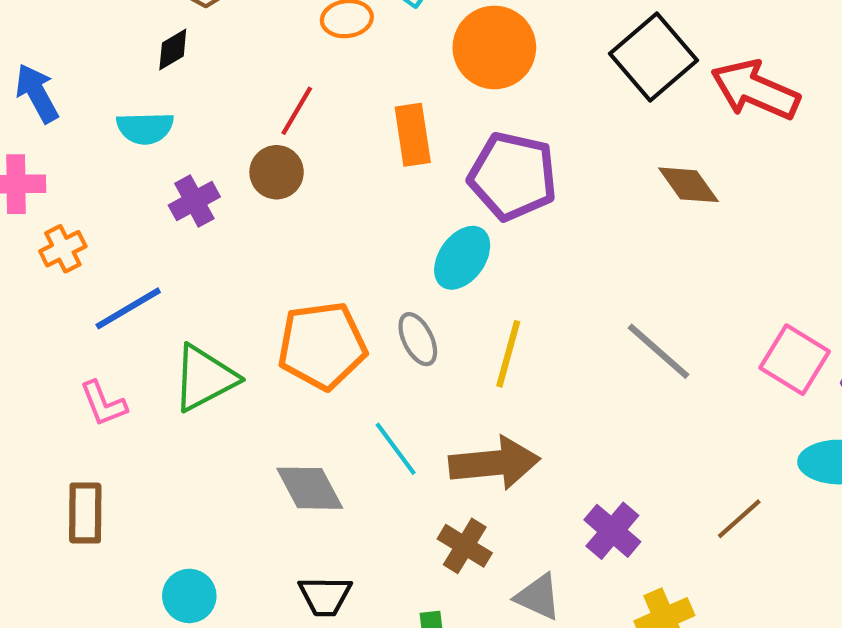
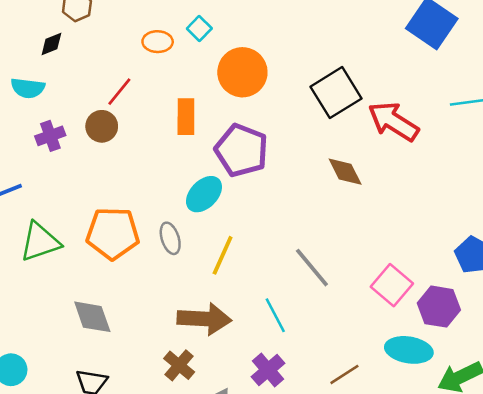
cyan line: (396, 449) -> (275, 315), moved

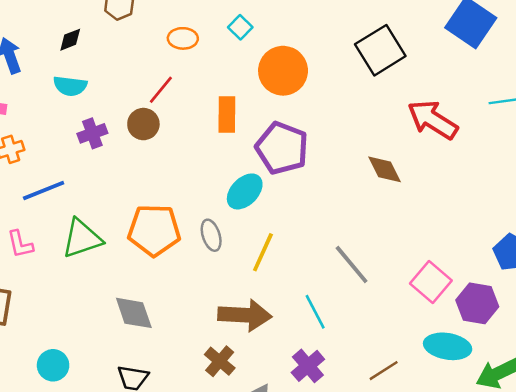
orange ellipse: (158, 42) -> (183, 38), moved
black diamond: (51, 44) -> (70, 40), moved
black square: (336, 93) -> (380, 50), moved

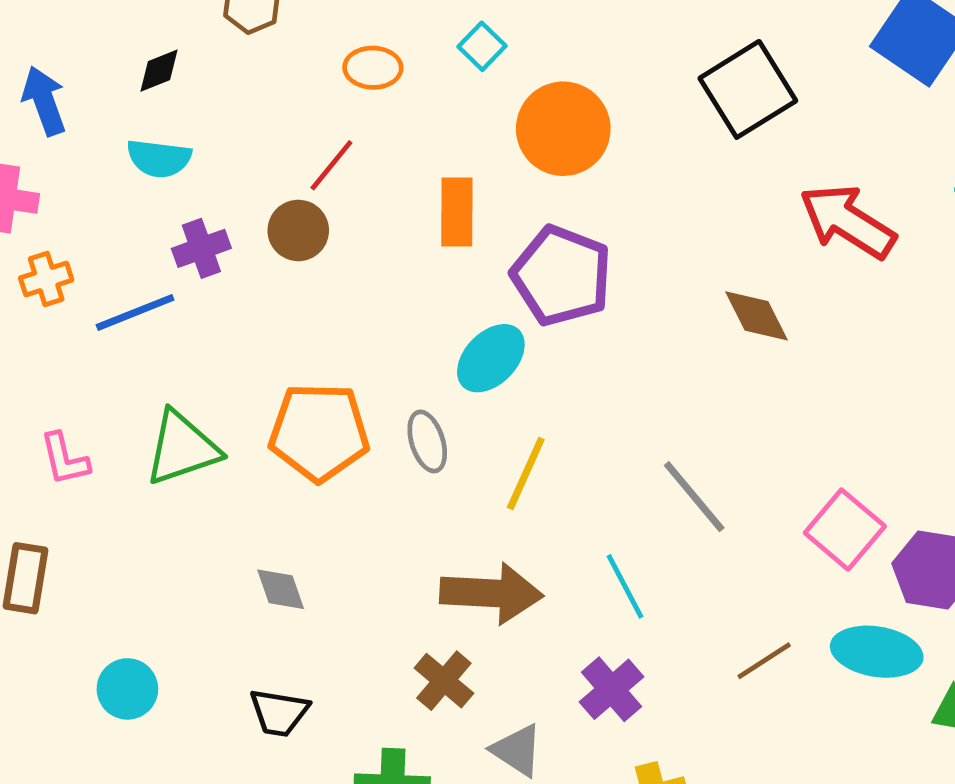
blue line: (44, 190) -> (135, 312), moved
gray diamond: (134, 313) -> (281, 589), size x0.7
brown line: (384, 371) -> (764, 661), moved

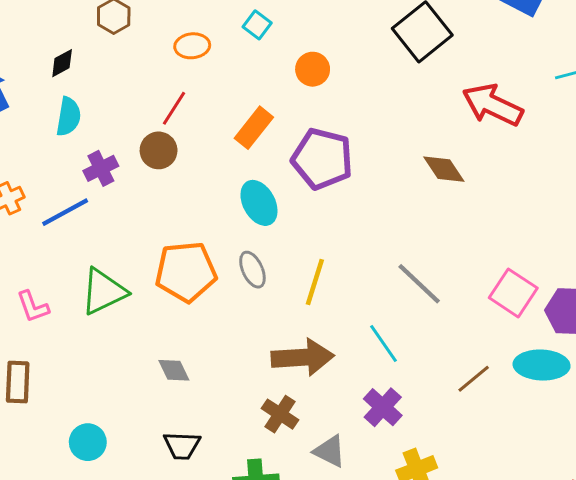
orange circle: (563, 129) -> (313, 69), size x0.6
cyan semicircle: (159, 158) -> (68, 117), turned -81
orange rectangle: (457, 212) -> (254, 128), turned 45
cyan ellipse: (491, 358) -> (259, 203), moved, turned -66

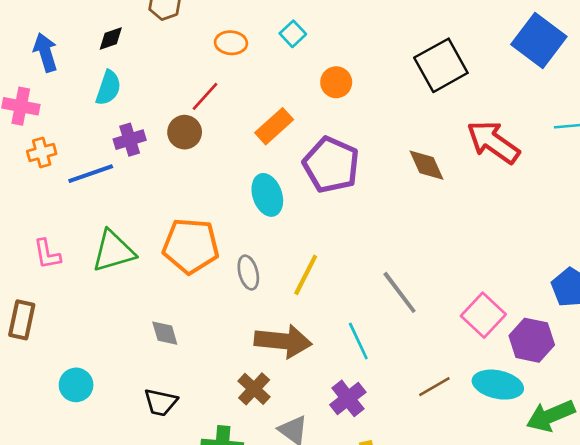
brown diamond: (444, 169) -> (426, 165), moved
gray ellipse: (252, 270) -> (248, 273), moved

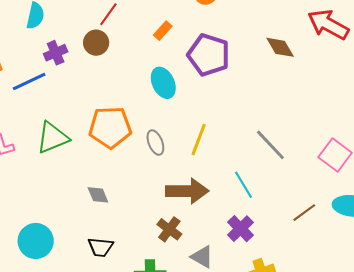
orange rectangle: (274, 126) -> (163, 31), size x0.7
cyan circle: (76, 385) -> (36, 241), size x1.4

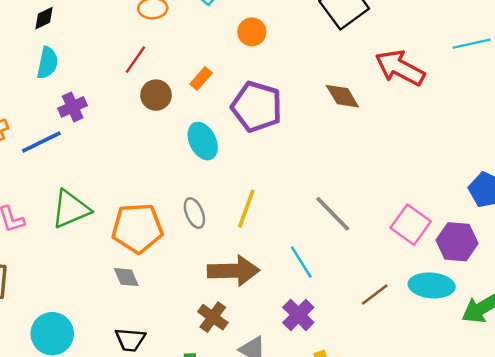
brown circle: (96, 43) -> (156, 95), moved
orange pentagon: (110, 127) -> (137, 228), moved

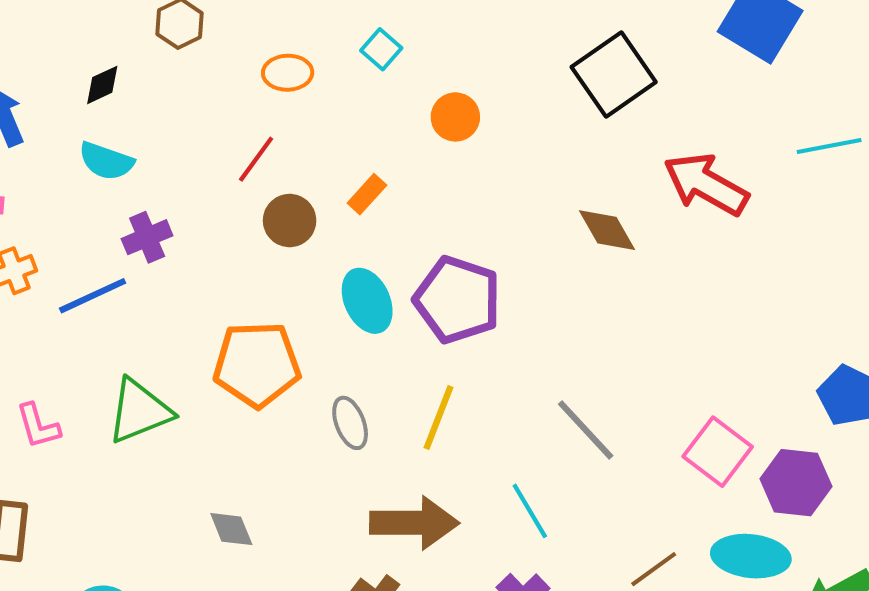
cyan semicircle: (47, 63) -> (106, 161), turned 96
purple pentagon: (257, 107) -> (457, 300), moved
orange pentagon: (137, 228) -> (257, 364), moved

